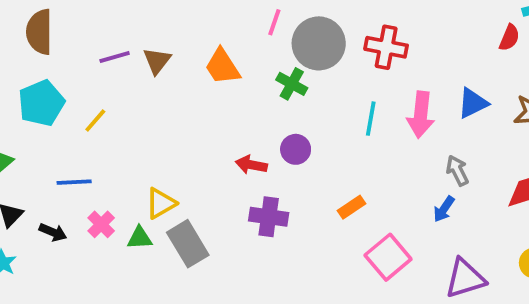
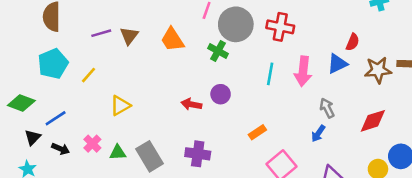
red semicircle: (509, 38) -> (353, 42), moved
blue line: (74, 182) -> (56, 118), moved, turned -30
yellow triangle: (161, 203) -> (120, 106), moved
purple cross: (269, 217) -> (198, 154), moved

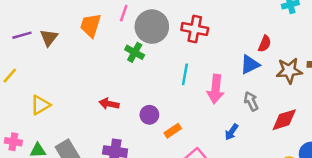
orange trapezoid: (172, 40) -> (91, 25), moved, turned 50
pink arrow: (303, 71) -> (216, 89), moved
purple circle: (221, 94) -> (149, 115), moved
gray arrow: (327, 108) -> (251, 101), moved
pink cross: (92, 144) -> (13, 142), turned -35

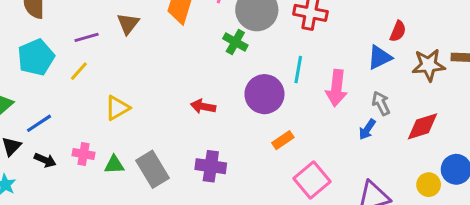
purple line: (22, 35) -> (87, 37), moved
purple circle: (149, 115) -> (264, 94), moved, size x1.6
blue arrow: (231, 132) -> (367, 129), moved

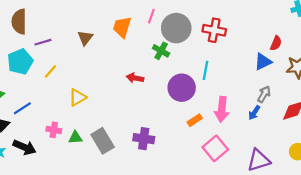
purple line: (87, 37) -> (43, 42), moved
pink arrow: (337, 88) -> (222, 109), moved
gray arrow: (381, 103) -> (264, 94), turned 56
red arrow: (203, 106) -> (135, 78), moved
black arrow: (45, 160) -> (24, 147), moved, size x1.5

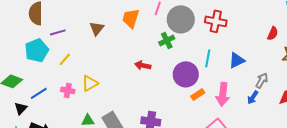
green cross: (161, 51) -> (167, 40), turned 35
blue triangle: (263, 62) -> (237, 60), moved
orange rectangle: (195, 120) -> (198, 94), moved
pink cross: (54, 130) -> (68, 90), moved

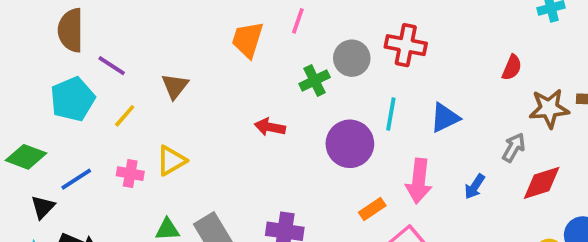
gray circle: (181, 19) -> (352, 58), moved, size x0.7
brown triangle: (97, 28) -> (175, 86), moved
purple line: (58, 32) -> (112, 66), turned 49
gray arrow: (262, 80) -> (514, 148), moved
orange rectangle: (198, 94) -> (372, 209), moved

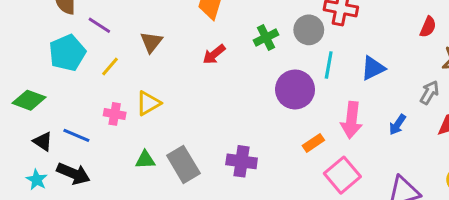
gray circle: (352, 58) -> (309, 30), moved
red arrow: (270, 127) -> (214, 54), moved, turned -50
blue line: (76, 179) -> (76, 135), moved, turned 56
black triangle: (43, 207) -> (43, 141), turned -40

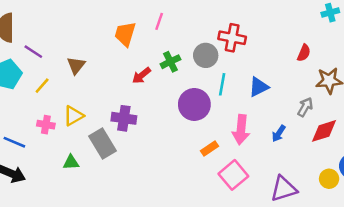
red arrow: (214, 54) -> (142, 76), moved
purple cross: (242, 161) -> (124, 118), moved
gray rectangle: (183, 164) -> (102, 143), moved

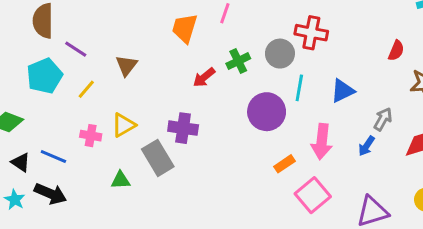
gray arrow: (305, 107) -> (383, 119), moved

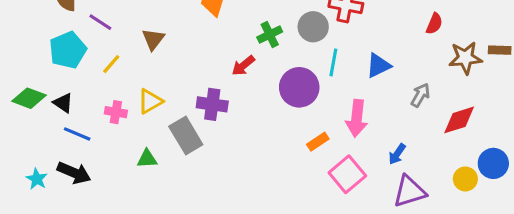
red arrow: (204, 77) -> (243, 66), moved
blue arrow: (366, 146) -> (397, 154), moved
black triangle: (21, 162) -> (63, 103), moved

